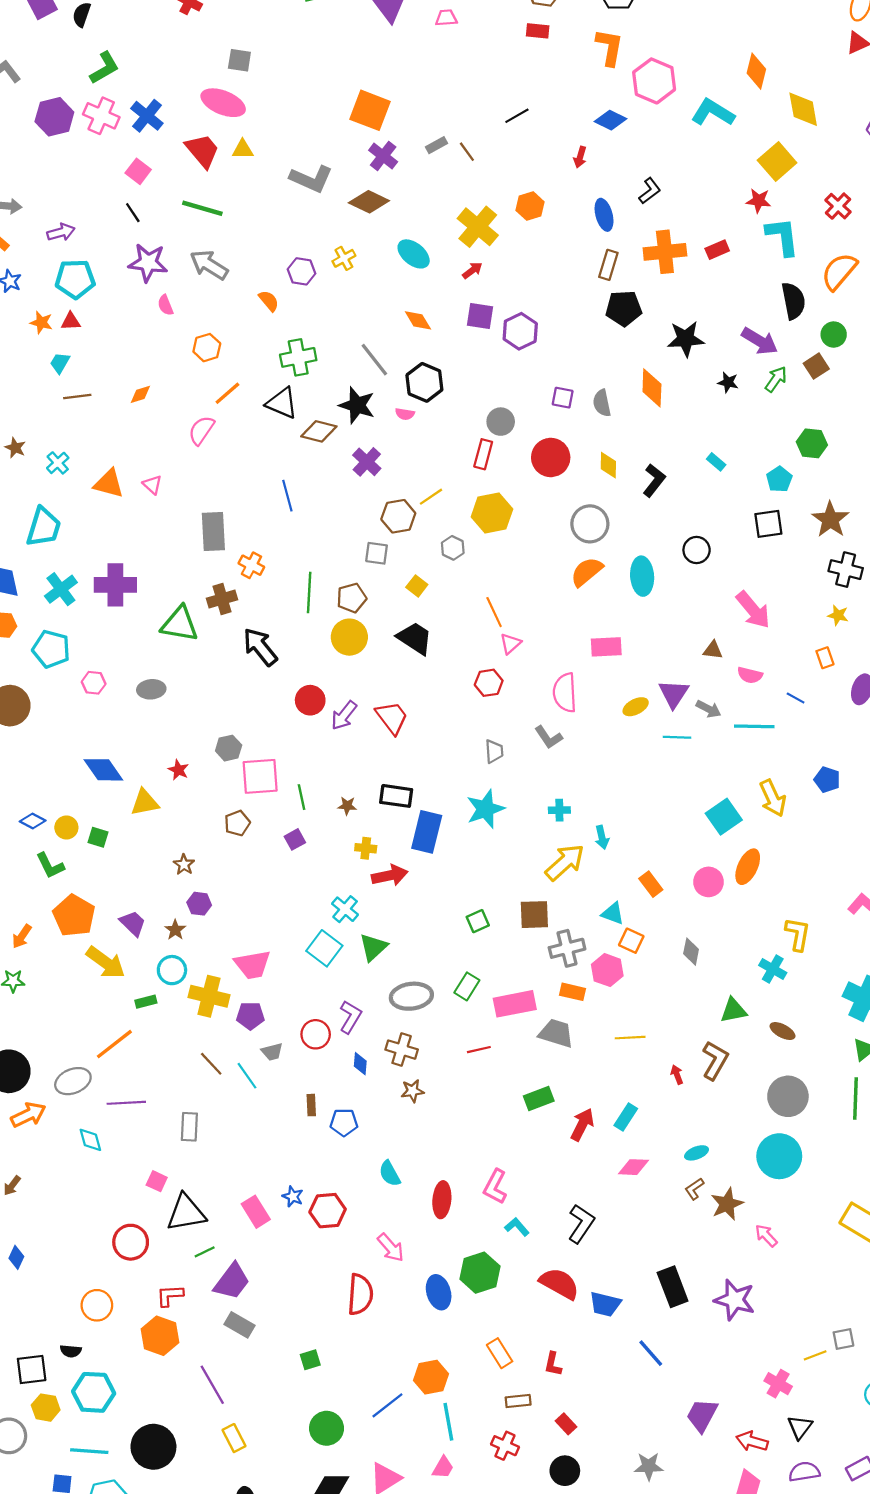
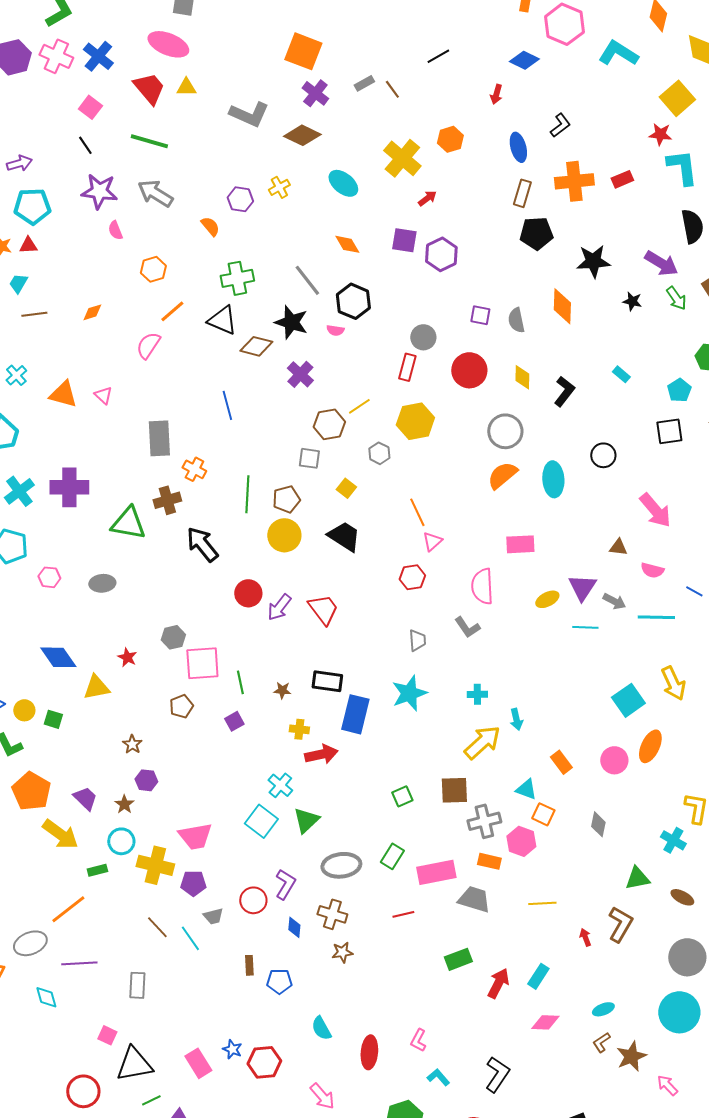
red arrow: (472, 270) -> (427, 198), moved
green arrow: (776, 379) -> (676, 298), turned 110
pink L-shape: (495, 1187) -> (418, 1040), size x0.7

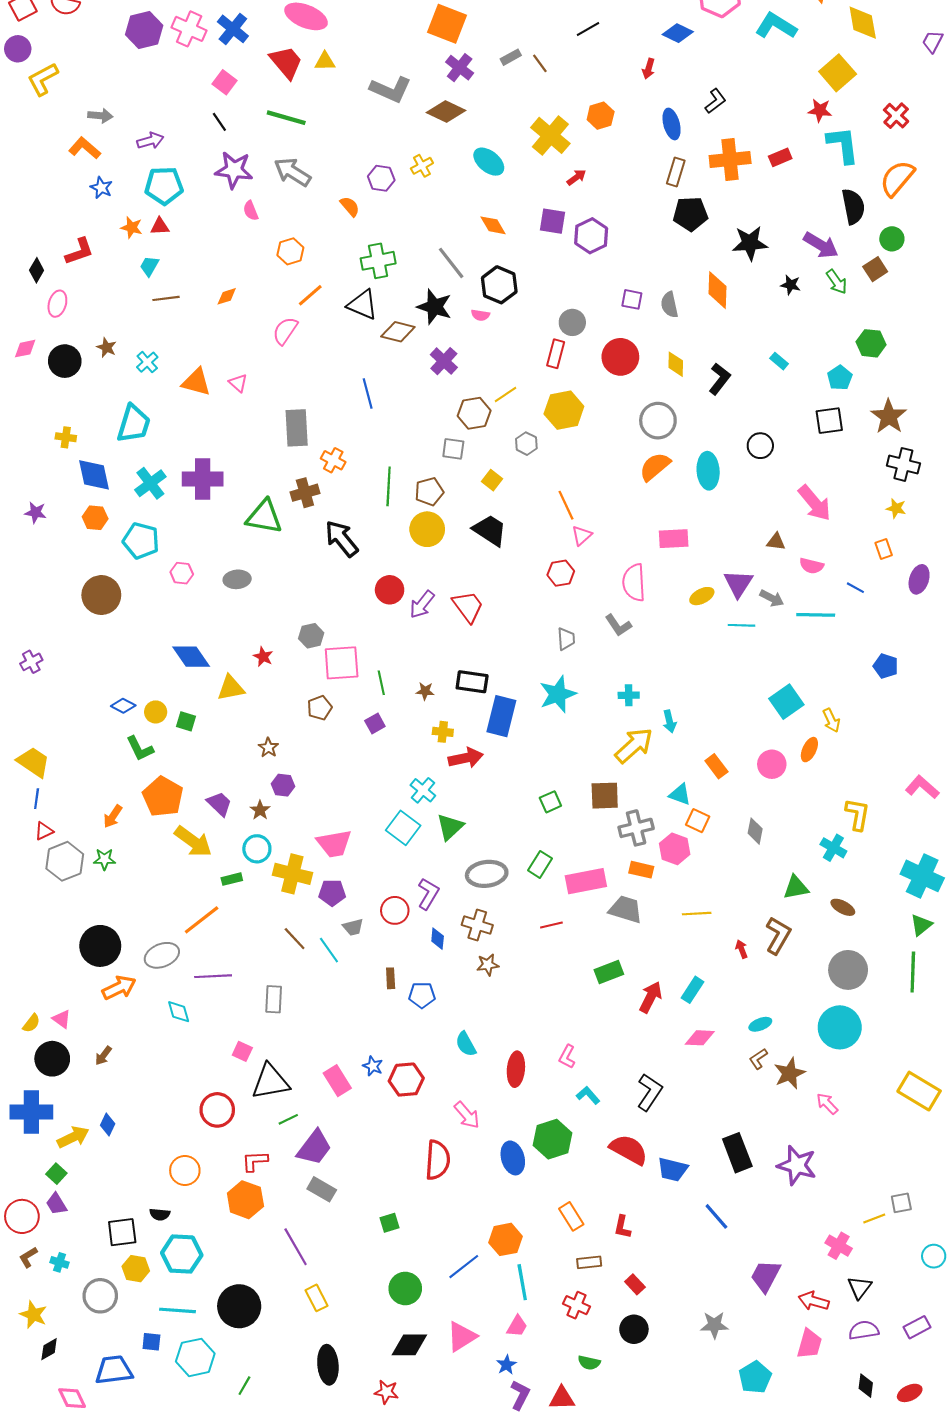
yellow arrow: (673, 683) -> (831, 720), moved, size x0.7
orange ellipse: (650, 746) -> (809, 750), size x0.7

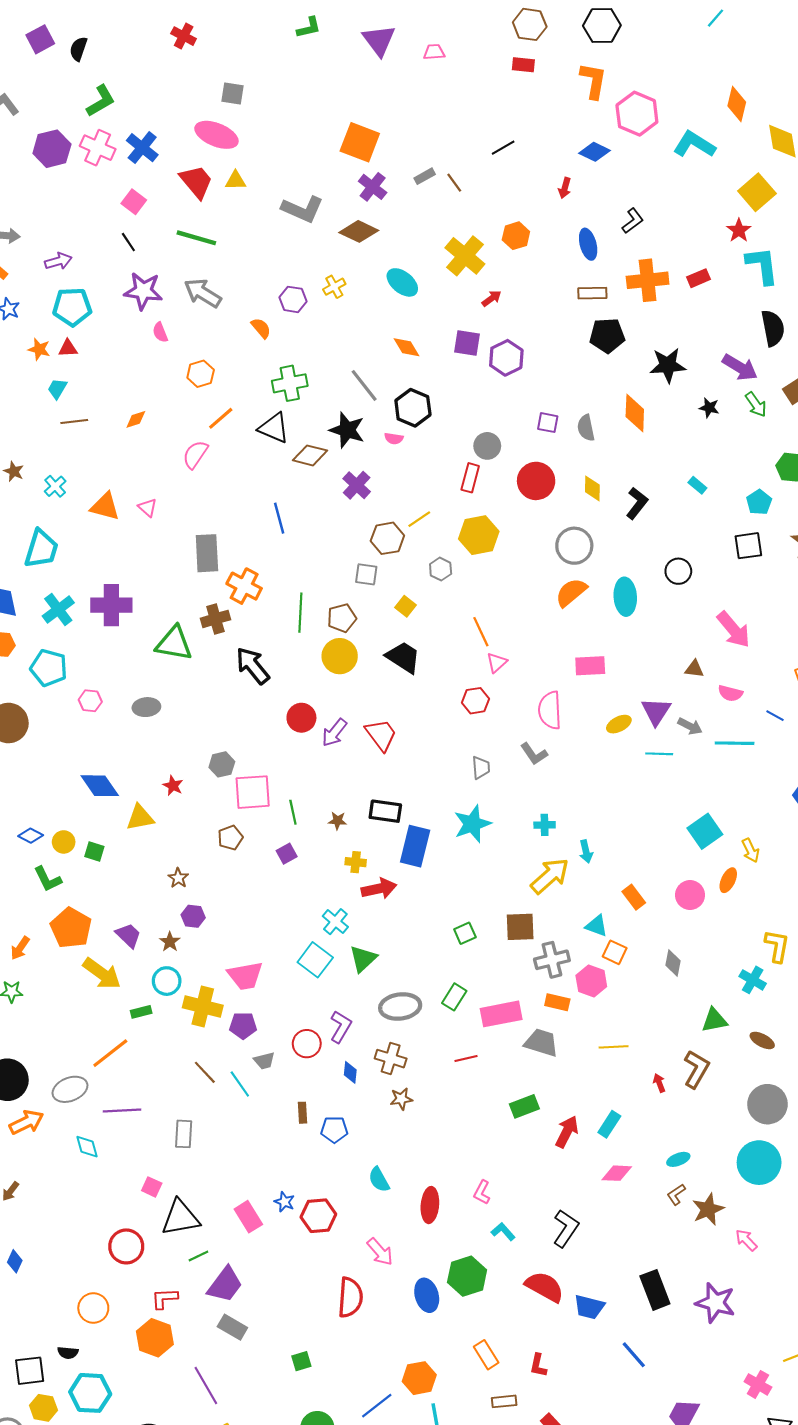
red star: (820, 110) -> (739, 230), turned 30
brown rectangle: (676, 172) -> (592, 293), turned 72
orange cross: (333, 460) -> (244, 586), size x1.4

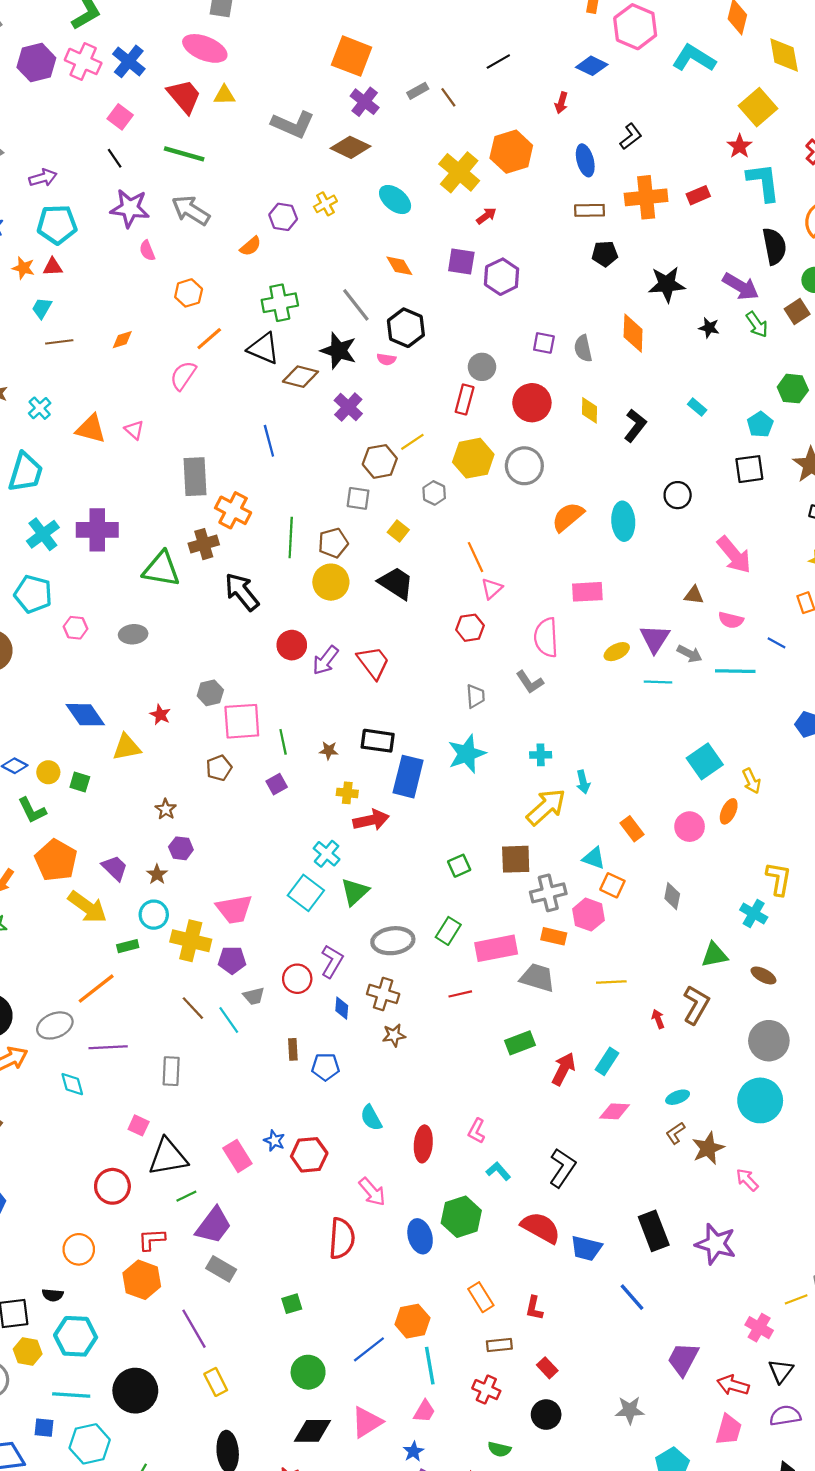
orange hexagon: (516, 236) -> (511, 152), size x1.5
orange semicircle: (261, 328) -> (250, 246), turned 90
black pentagon: (607, 336) -> (605, 254), size x0.7
gray circle: (574, 546) -> (524, 466), moved

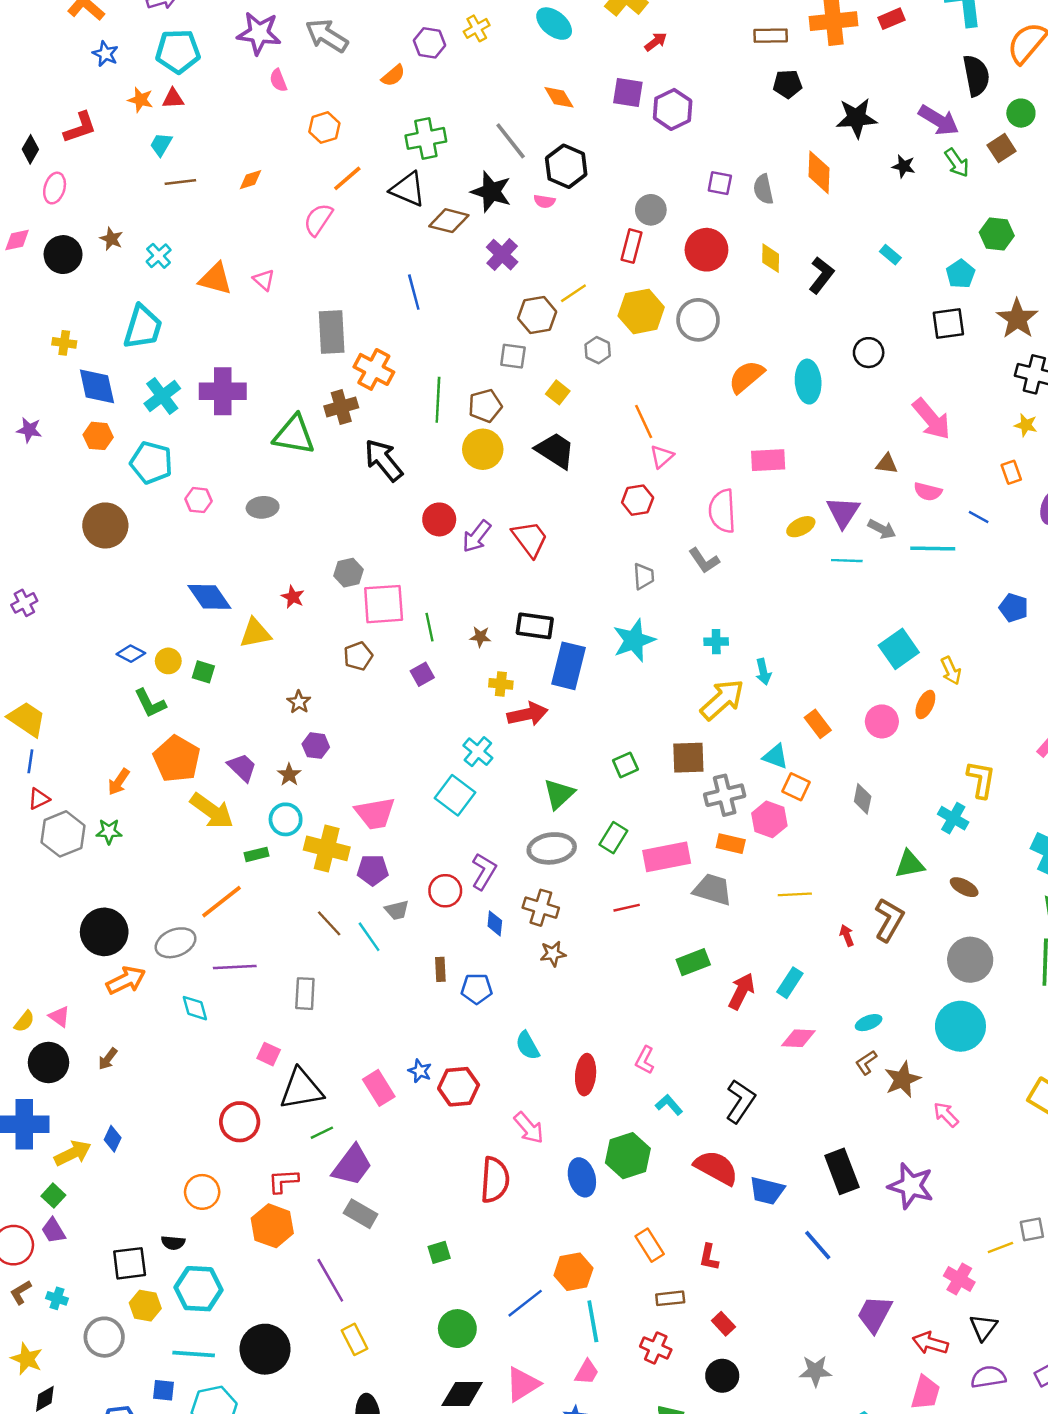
green triangle: (355, 892) -> (559, 794), moved

